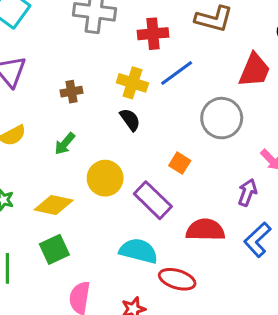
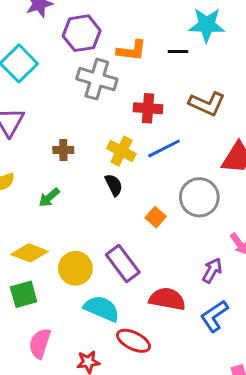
orange square: (180, 163) -> (156, 217), moved
yellow circle: (105, 178) -> (75, 268), moved

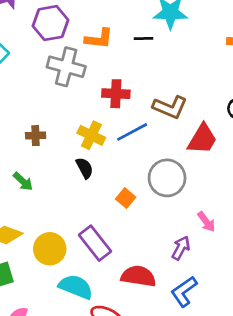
brown L-shape: (207, 104) -> (170, 107), moved
green arrow: (49, 197) -> (23, 181), turned -95

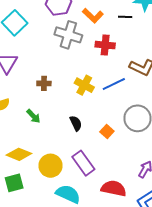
orange L-shape: (99, 39) -> (93, 16), turned 35
red cross: (116, 94) -> (105, 45), moved
black semicircle: (85, 168) -> (76, 123), moved

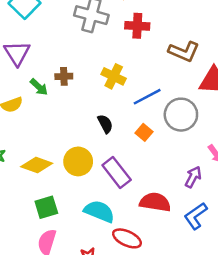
blue line: (114, 84) -> (147, 97), moved
green arrow: (33, 116) -> (39, 87), moved
yellow circle: (51, 166) -> (78, 161), moved
green square: (14, 183) -> (46, 207), moved

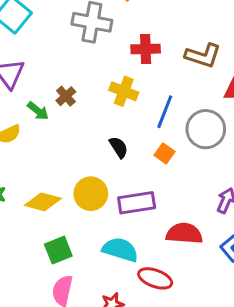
red cross: (137, 26) -> (146, 49), moved
brown cross: (64, 76) -> (66, 96), turned -35
blue line: (147, 97) -> (165, 112), turned -36
purple rectangle: (117, 172) -> (137, 203), turned -56

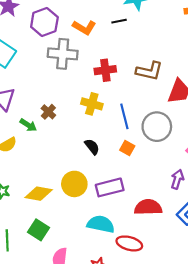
blue line: (165, 112) -> (124, 116), turned -30
green square: (58, 250) -> (38, 230), moved, turned -30

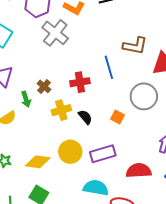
gray cross: (63, 54) -> (55, 33), turned 36
red cross: (105, 70) -> (80, 82), moved
yellow cross: (92, 104) -> (61, 110), moved, turned -30
blue line: (124, 116) -> (109, 67), moved
green arrow: (28, 125) -> (26, 99), turned 42

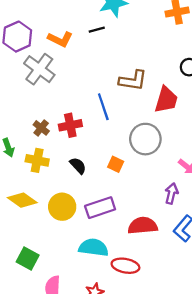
brown cross: (44, 86) -> (41, 128), moved
yellow cross: (61, 110) -> (37, 160), moved, turned 30
yellow diamond: (38, 162) -> (22, 200), moved, turned 30

